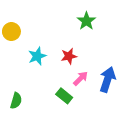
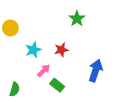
pink arrow: (81, 78) -> (44, 71), moved

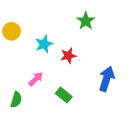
cyan star: (33, 50) -> (44, 44), moved
pink arrow: (44, 71) -> (36, 79), moved

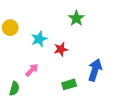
green rectangle: (64, 95) -> (69, 84), moved, turned -56

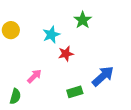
cyan star: (39, 39) -> (51, 35), moved
blue arrow: (95, 70) -> (103, 76), turned 30

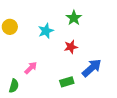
red star: (66, 54) -> (71, 47), moved

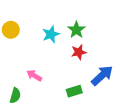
green star: (74, 18) -> (76, 30), moved
pink arrow: (31, 68) -> (34, 75), turned -104

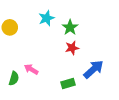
cyan star: (51, 34) -> (47, 18), moved
green semicircle: (15, 96) -> (14, 78), moved

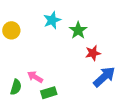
red star: (72, 48) -> (93, 53), moved
green rectangle: (68, 84) -> (49, 93), moved

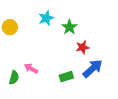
green rectangle: (49, 93) -> (66, 77), moved

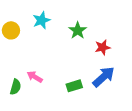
cyan star: (46, 18) -> (41, 20), moved
red star: (82, 47) -> (102, 47), moved

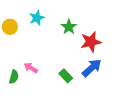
red star: (102, 47) -> (91, 42), size x1.5
green rectangle: (74, 86) -> (66, 76), turned 64

